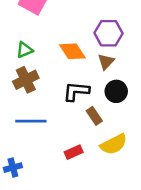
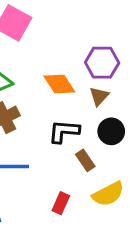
red rectangle: (74, 152) -> (61, 203), turned -42

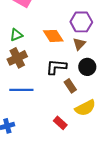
red rectangle: (61, 203) -> (60, 123), moved, turned -72

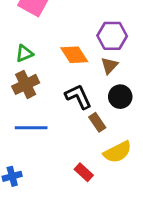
black L-shape: (56, 67) -> (78, 97), turned 60

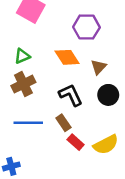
purple hexagon: (112, 36) -> (86, 27), moved
brown rectangle: (97, 122) -> (63, 123), moved
red rectangle: (84, 172) -> (76, 142), moved

